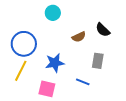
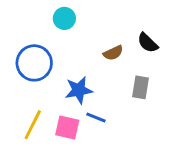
cyan circle: (53, 13) -> (64, 18), moved
yellow line: (21, 71) -> (33, 125), moved
blue line: (83, 82) -> (96, 117), moved

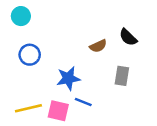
cyan circle: (64, 18) -> (21, 16), moved
blue circle: (34, 63) -> (30, 55), size x0.7
yellow line: (33, 125) -> (28, 108), turned 50

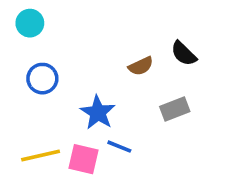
gray rectangle: (122, 76) -> (175, 109), turned 60
blue star: (68, 78) -> (98, 113), turned -30

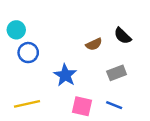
cyan circle: (30, 23) -> (16, 30), moved
blue line: (119, 147) -> (114, 105), moved
pink square: (84, 159) -> (82, 106), moved

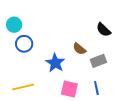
brown semicircle: (94, 44) -> (79, 49), moved, turned 64
blue line: (114, 105) -> (96, 88), turned 56

